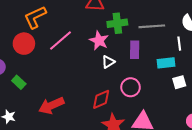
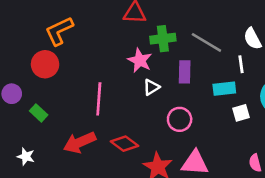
gray line: (152, 26) -> (206, 42), turned 35
pink line: (60, 41) -> (99, 99), moved, turned -45
red diamond: (101, 99) -> (124, 144), moved, turned 60

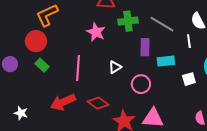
pink star: (140, 60) -> (96, 32), moved
white triangle: (151, 87) -> (115, 67), moved
cyan rectangle: (224, 89) -> (166, 61), moved
green rectangle: (39, 113) -> (42, 65), moved

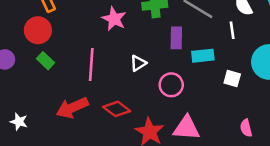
white square: (189, 79) -> (232, 78), turned 32

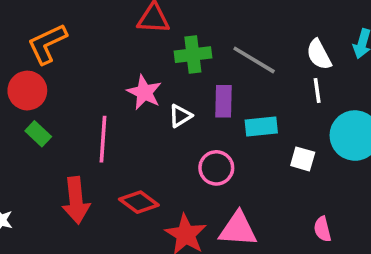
pink star: (114, 19) -> (144, 92), moved
white line: (232, 30) -> (317, 91), moved
white triangle: (138, 63) -> (180, 116), moved
red arrow: (72, 108) -> (76, 200), turned -72

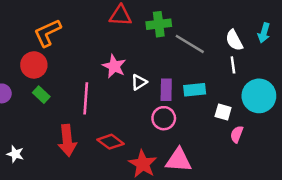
green cross: (193, 55) -> (159, 24), moved
purple rectangle: (224, 101) -> (166, 90), moved
pink semicircle: (322, 229) -> (237, 134), moved, turned 35

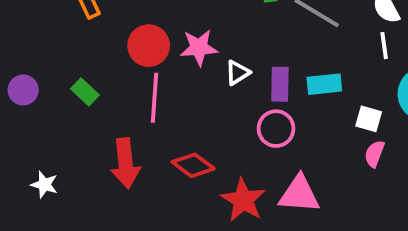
red circle: (34, 65) -> (149, 46), moved
pink star: (114, 66) -> (199, 48), turned -30
pink semicircle: (237, 134) -> (374, 154), moved

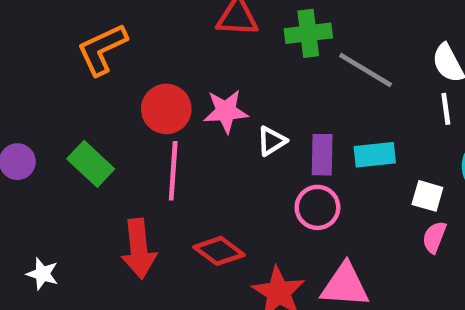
green rectangle: (85, 92) -> (91, 164), size x1.4

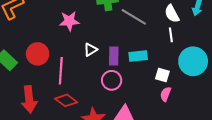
red circle: (166, 109) -> (38, 54), moved
pink star: (226, 111) -> (69, 21), moved
pink line: (173, 171) -> (61, 71), moved

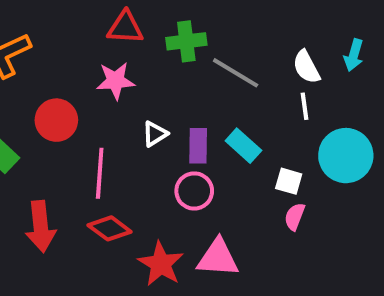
red circle: (38, 54) -> (56, 120), moved
cyan rectangle: (138, 56) -> (243, 146), turned 48

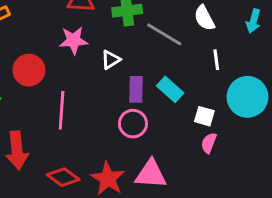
white semicircle: (306, 67) -> (204, 18), moved
white triangle: (155, 134) -> (111, 60), moved
red diamond: (110, 228) -> (63, 177), moved

